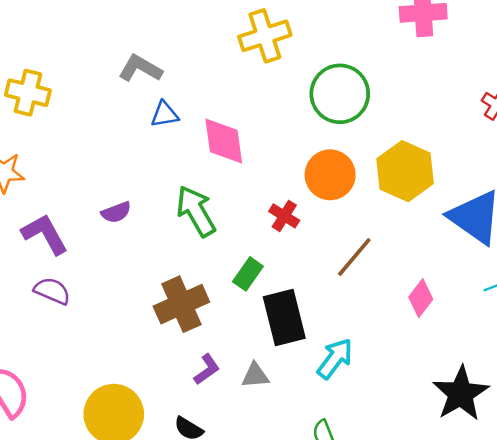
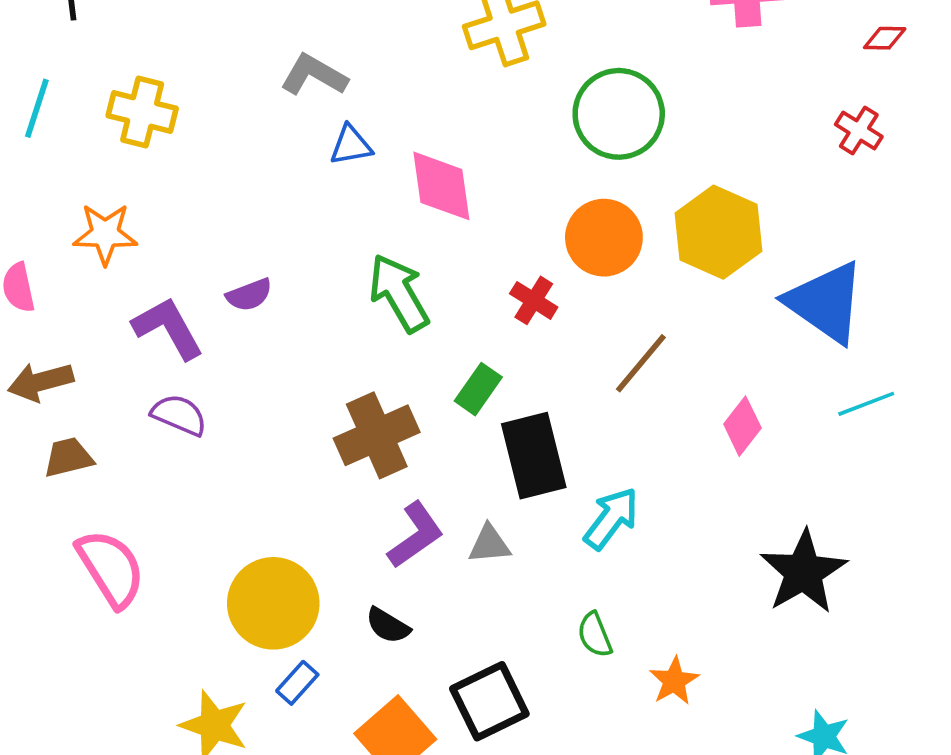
purple semicircle: (116, 212) -> (249, 295), moved
purple L-shape: (207, 369) -> (416, 535), size x1.4

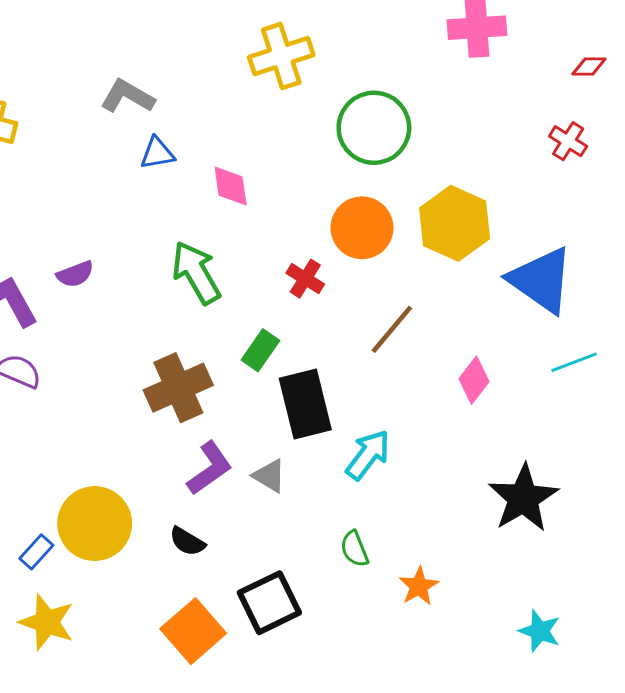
pink diamond: (441, 186) -> (231, 186), size x0.7
gray triangle: (489, 544) -> (269, 476), turned 36
blue rectangle: (297, 683) -> (36, 552), moved

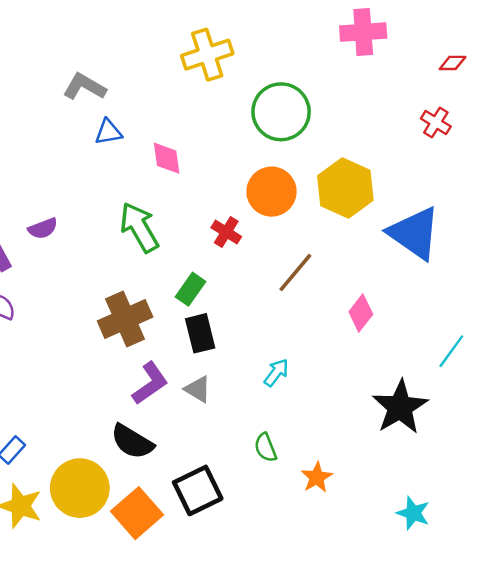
cyan line: (574, 362) -> (451, 351), moved, turned -33
black rectangle: (305, 404) -> (200, 333), moved, size x0.7
cyan arrow: (368, 455) -> (276, 373), size x0.7
yellow circle: (95, 524) -> (80, 488), moved
black semicircle: (187, 541) -> (132, 442), size x1.5

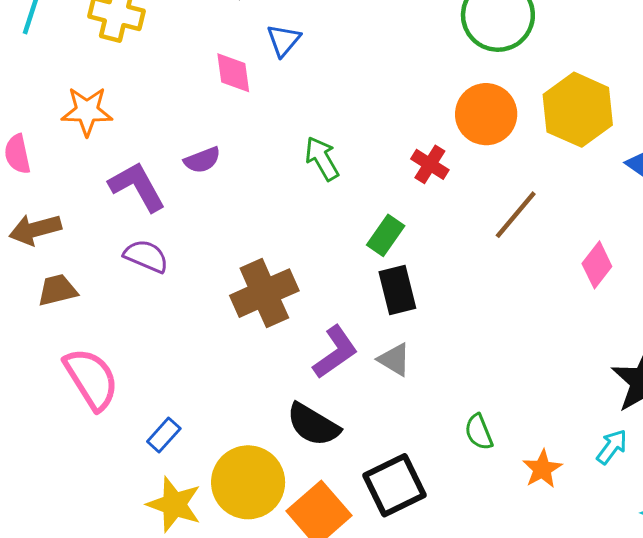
blue triangle: (108, 132) -> (284, 40), turned -40
pink diamond: (167, 158) -> (233, 73), moved
green arrow: (139, 227) -> (322, 158), size x0.7
brown cross: (125, 319) -> (264, 293), moved
cyan arrow: (276, 373) -> (612, 447), moved

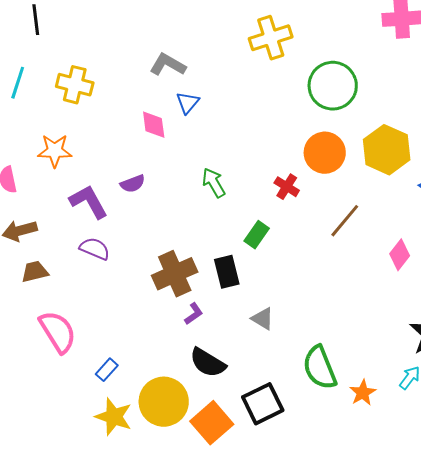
black rectangle: (397, 290) -> (227, 272), moved
purple L-shape: (335, 352) -> (194, 314), moved, size x0.6
green semicircle: (479, 432) -> (320, 368), size x1.8

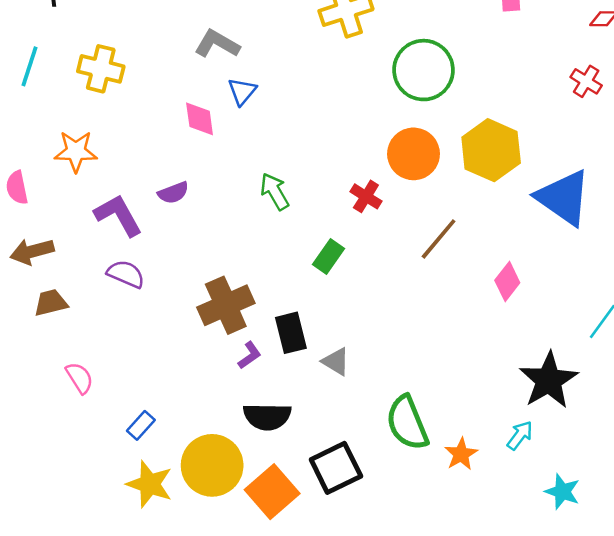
black rectangle: (227, 272) -> (291, 333), moved
pink semicircle: (58, 332) -> (80, 378), size x0.6
black semicircle: (208, 363) -> (267, 417), turned -30

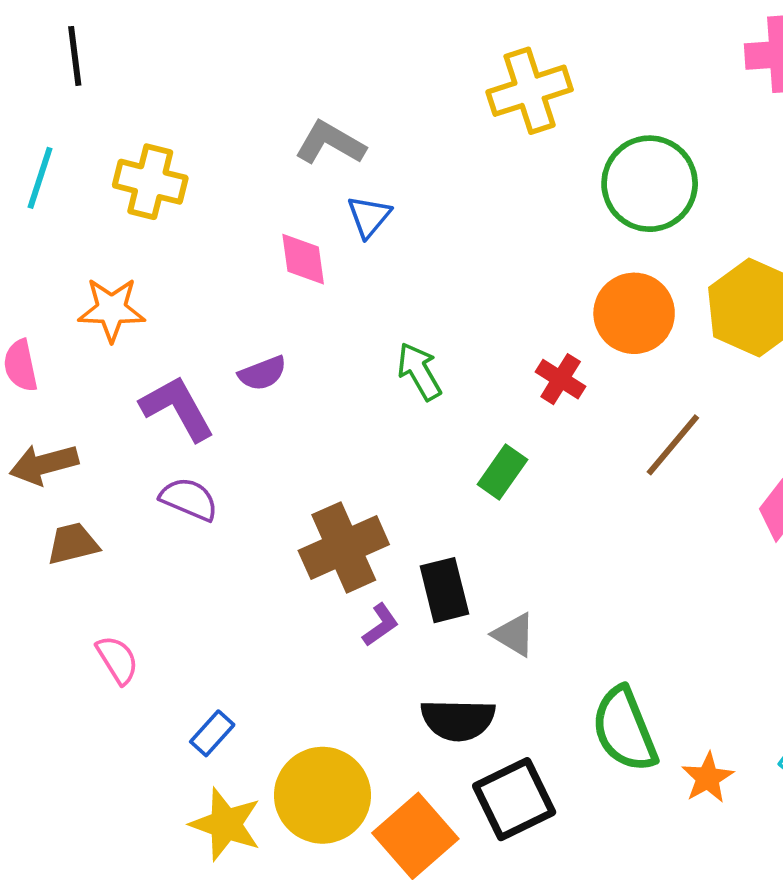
black semicircle: (267, 417) -> (458, 720), moved

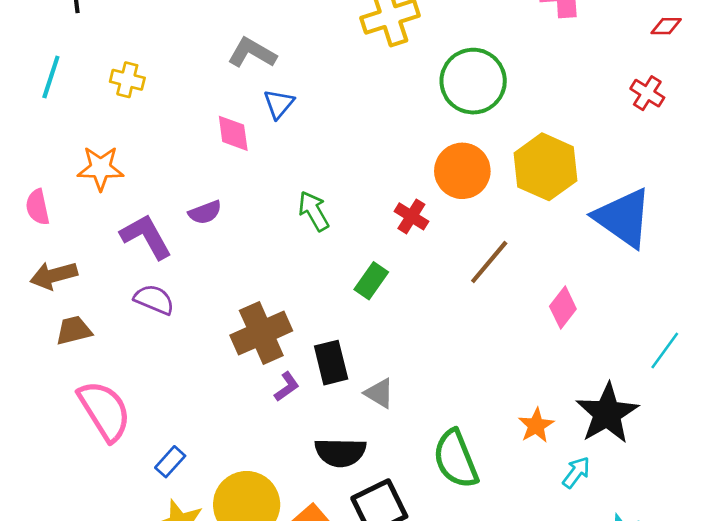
yellow cross: (150, 182) -> (127, 80), size x0.7
pink semicircle: (117, 660) -> (105, 411), size x1.8
orange star: (708, 778) -> (536, 425), moved

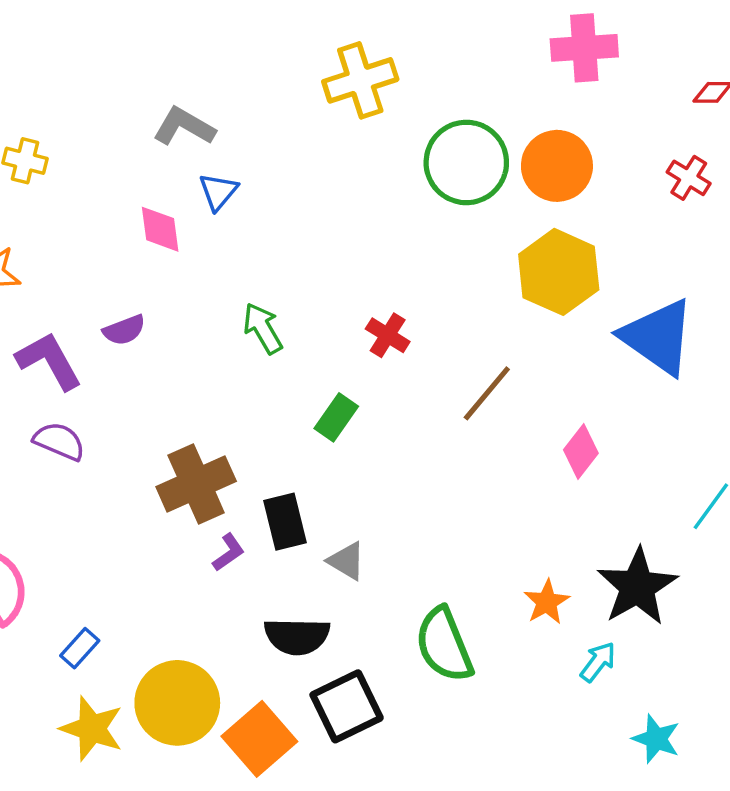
orange circle: (462, 171) -> (557, 166), moved

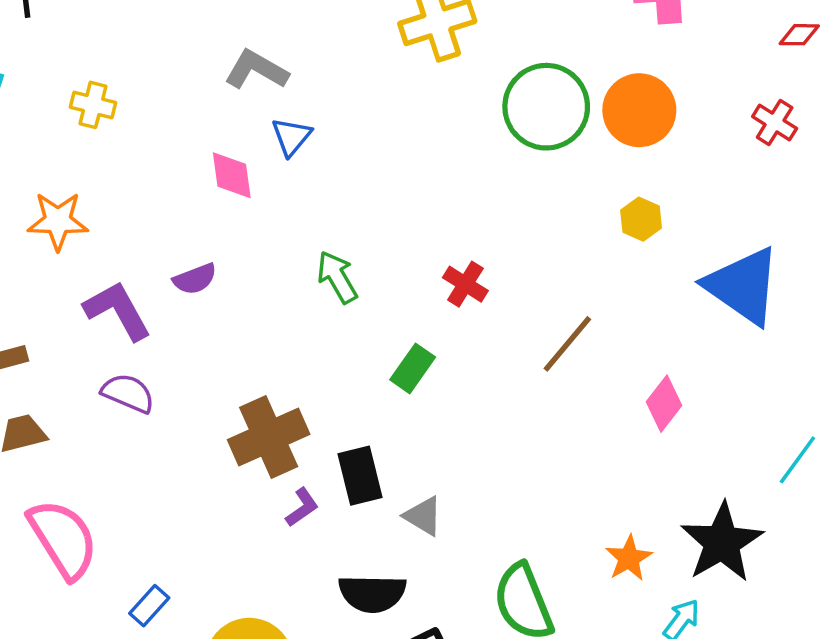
yellow hexagon: (559, 272) -> (641, 219), size x0.5

